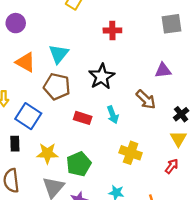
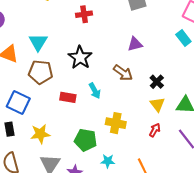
green pentagon: (79, 164) -> (86, 140), moved, turned -30

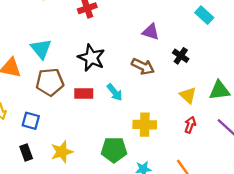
purple triangle: (135, 44) -> (151, 32), turned 42
black cross: (157, 82) -> (181, 56), moved
red rectangle: (68, 97) -> (84, 93), moved
blue square: (18, 103) -> (31, 121), size x0.7

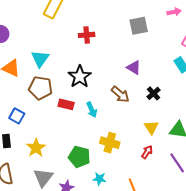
yellow star: (62, 152) -> (36, 148), turned -30

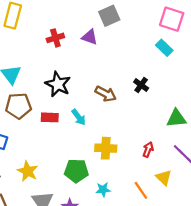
purple triangle: (134, 67) -> (90, 37), moved
yellow triangle: (151, 127) -> (164, 178), moved

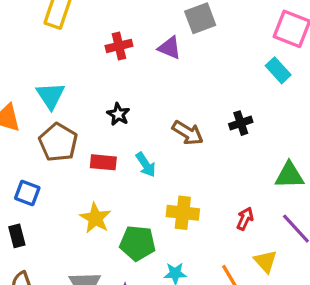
black star: (58, 84) -> (118, 114), size x0.6
black cross: (141, 85) -> (241, 123), turned 32
brown pentagon: (18, 106) -> (58, 142), turned 30
yellow star: (28, 171) -> (95, 218), moved

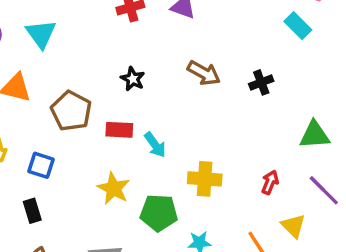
cyan triangle: (51, 96) -> (41, 34), moved
brown arrow: (188, 133) -> (204, 73), moved
cyan arrow: (146, 165) -> (155, 145), moved

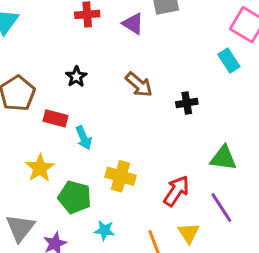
red arrow: (270, 182) -> (176, 191), size x1.5

